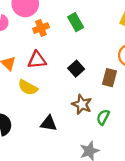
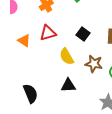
yellow semicircle: (28, 87) -> (67, 56), moved, turned 42

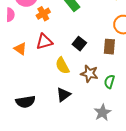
black triangle: (68, 85) -> (63, 95), turned -35
black semicircle: (31, 93) -> (25, 102), turned 102

